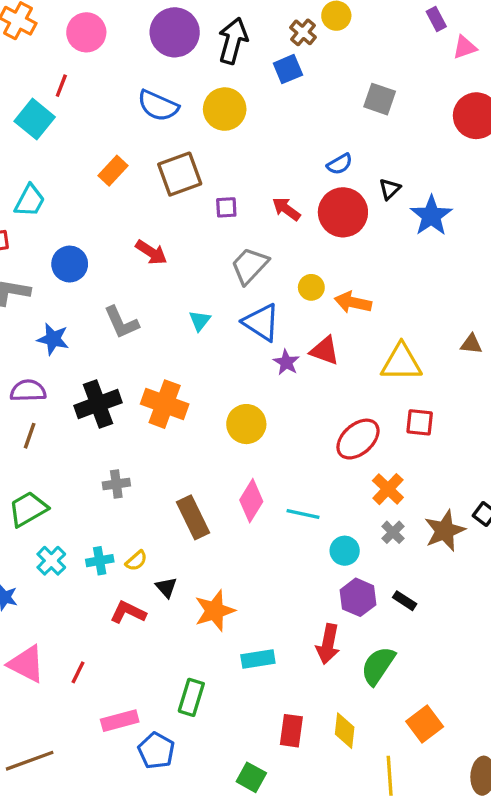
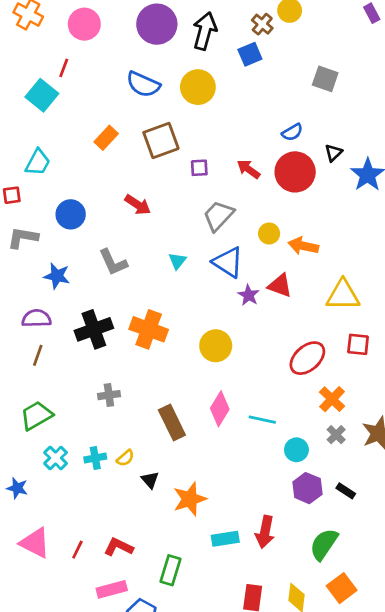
red L-shape: (128, 612) -> (119, 547), moved
red arrow: (328, 644) -> (265, 532), moved
orange square: (425, 724) -> (342, 588), moved

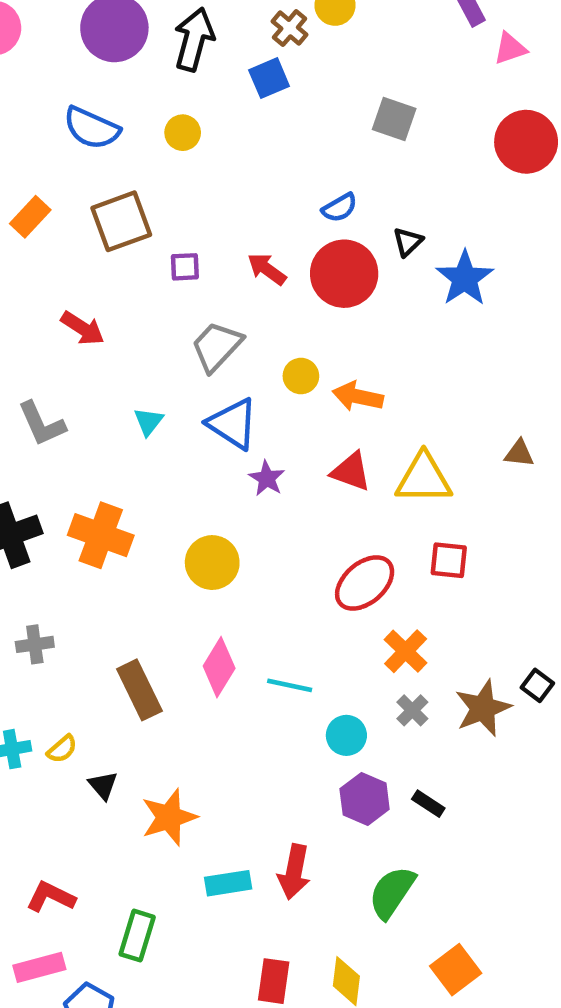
yellow circle: (198, 87) -> (183, 133), size x0.6
red triangle: (280, 286) -> (351, 472), moved
orange square: (342, 588) -> (456, 970), moved

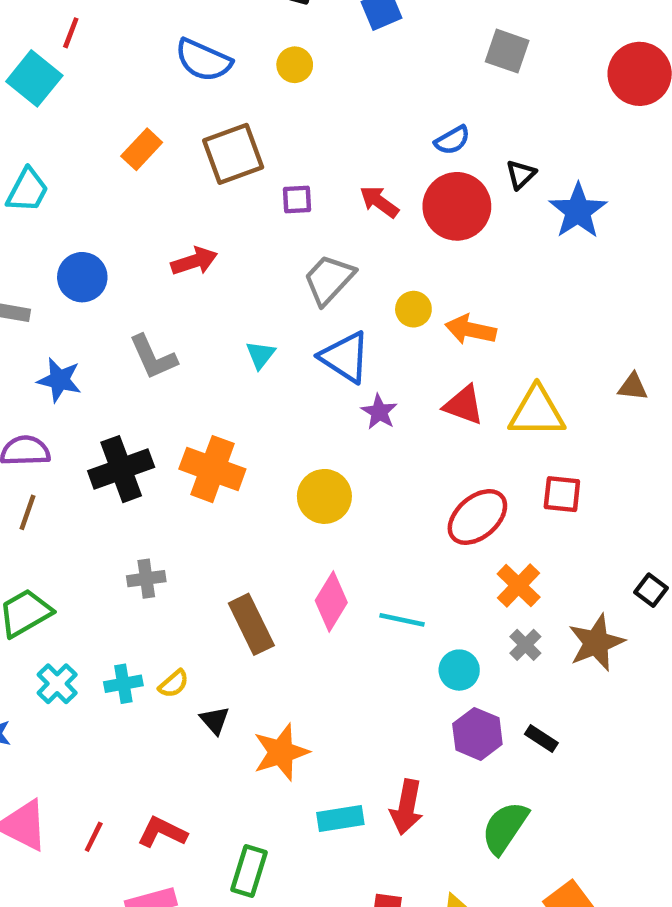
red arrow: (83, 328) -> (194, 261), turned -51
black square: (537, 685) -> (651, 590), moved

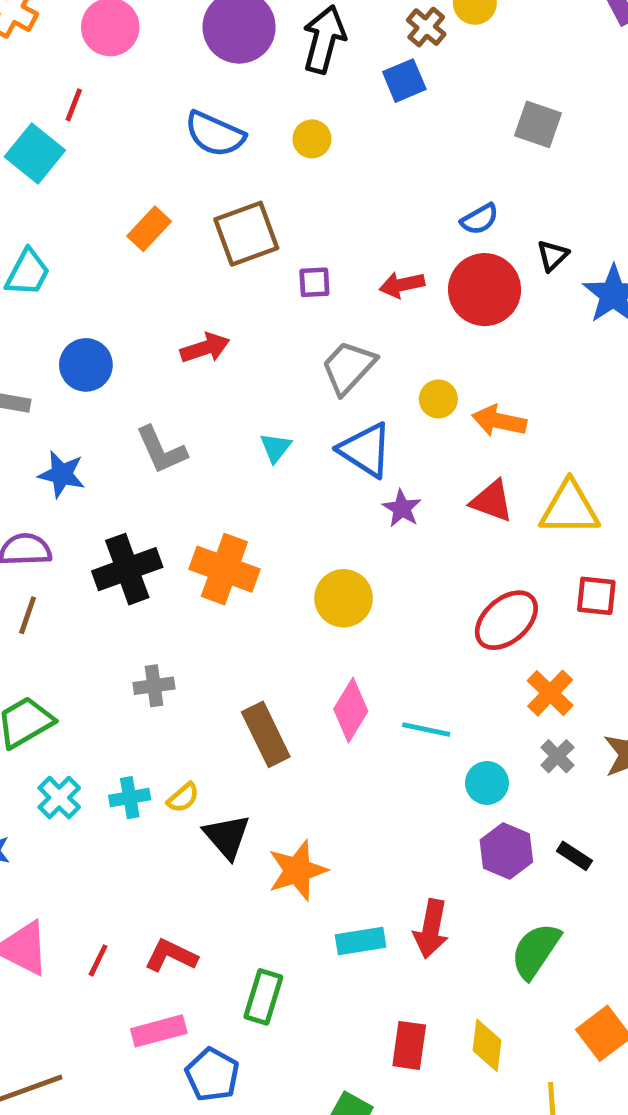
red arrow: (379, 202) -> (402, 285), turned -48
black triangle: (215, 720) -> (227, 836), size x1.5

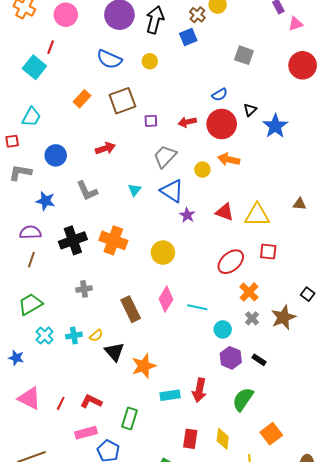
orange arrow: (499, 421) -> (229, 159), moved

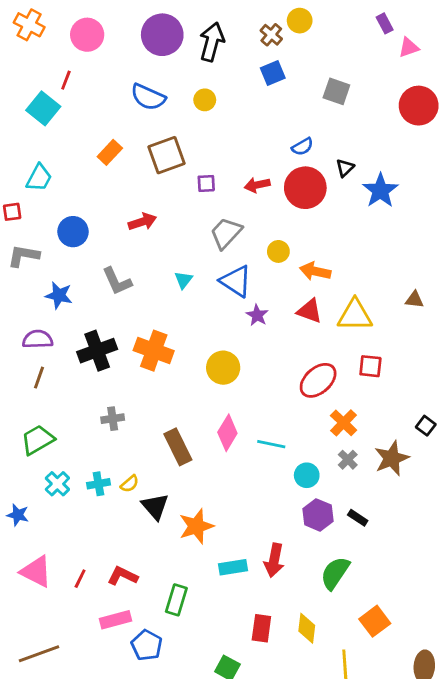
blue square: (188, 37) -> (273, 73), moved
orange arrow: (229, 159) -> (315, 271), moved

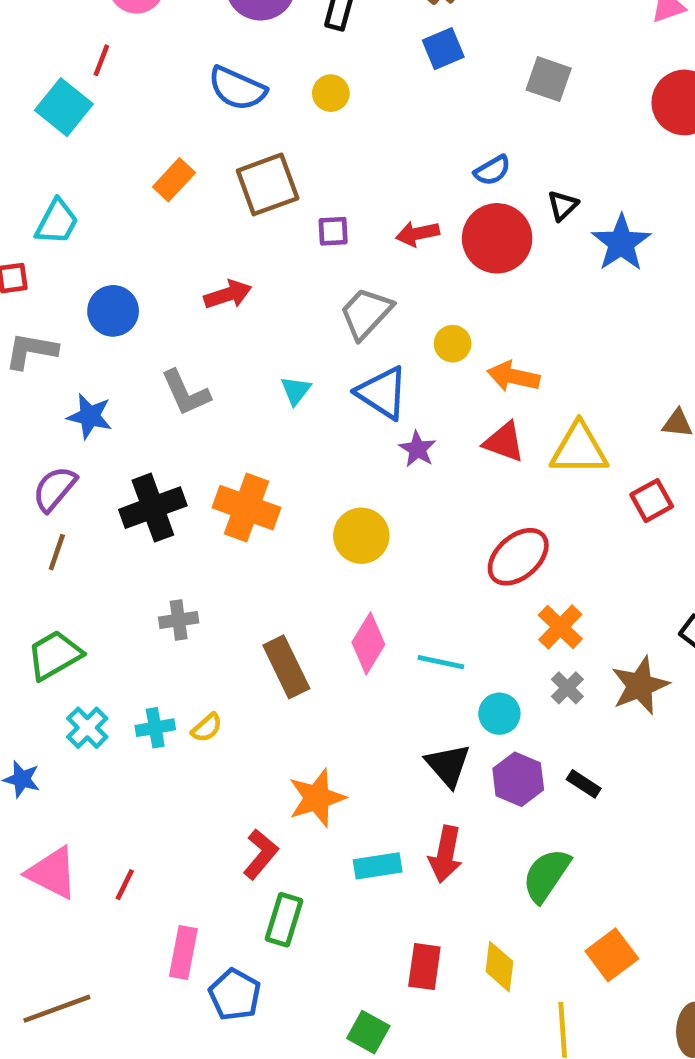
purple semicircle: (38, 339) -> (55, 489), turned -48
red square: (370, 366) -> (652, 501), moved, turned -35
black triangle: (155, 506) -> (448, 765), moved
red L-shape: (123, 576) -> (261, 854), moved, turned 104
pink rectangle: (115, 620) -> (183, 953), turned -64

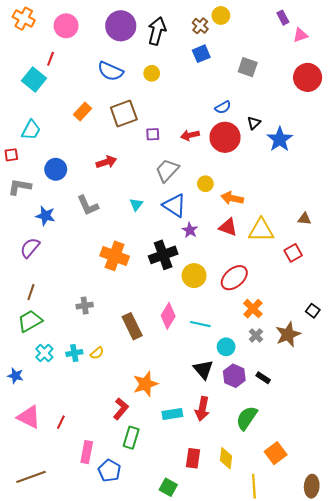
black cross: (153, 508) -> (163, 255), moved
yellow circle: (361, 536) -> (194, 276), moved
brown line: (57, 552) -> (31, 292), moved

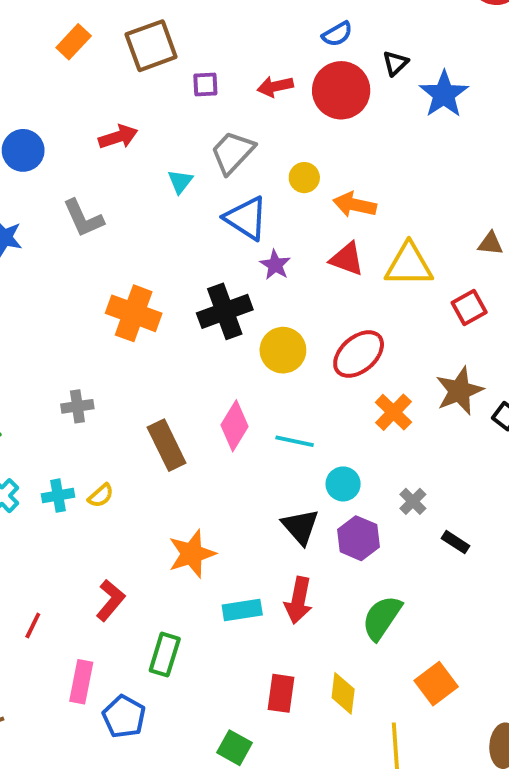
cyan triangle: (136, 204) -> (180, 181), moved
brown star: (288, 334) -> (459, 391), moved
gray cross: (256, 335) -> (413, 501), moved
black rectangle: (263, 378) -> (456, 542), moved
red L-shape: (121, 409) -> (110, 600), moved

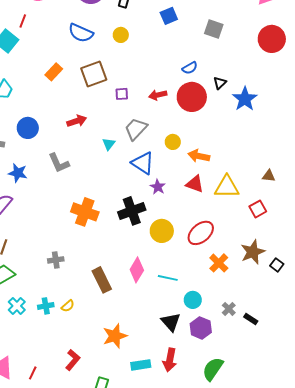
black rectangle: (456, 542) -> (251, 319), moved

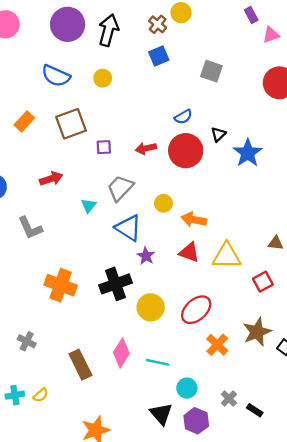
gray cross: (56, 260) -> (27, 341), turned 35

